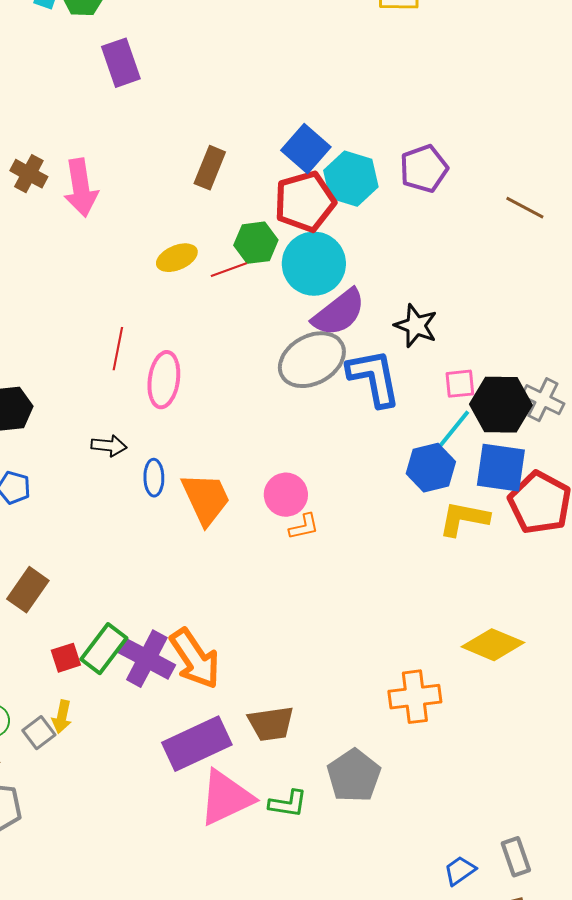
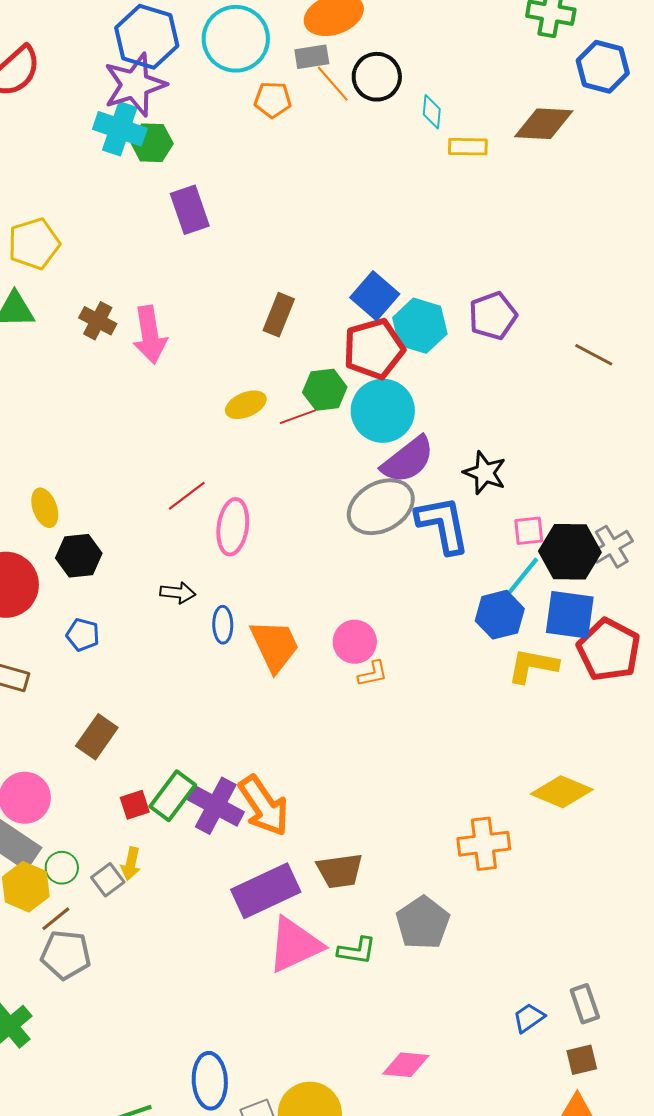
red line: (118, 349) -> (187, 496), turned 42
gray cross: (543, 400) -> (612, 547), turned 33

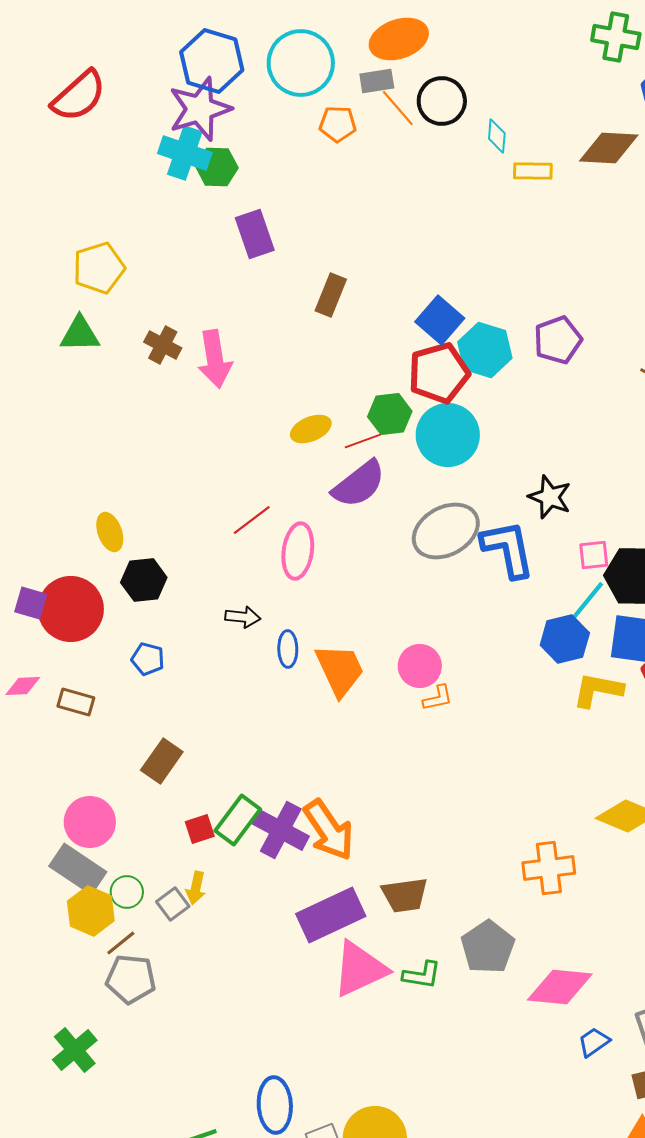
brown rectangle: (279, 315) -> (331, 295), moved
purple semicircle: (408, 460) -> (359, 484), moved
pink diamond: (406, 1065) -> (560, 987), moved, size x1.4

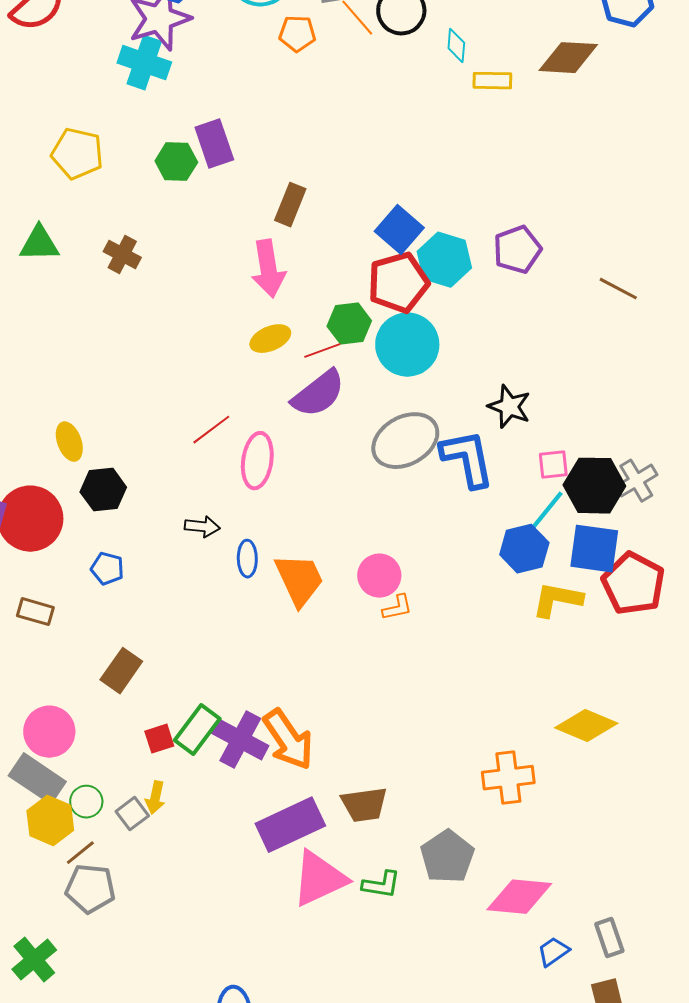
green hexagon: (217, 167) -> (176, 162), moved
yellow pentagon: (99, 268) -> (77, 154), moved, turned 30
pink arrow: (215, 359) -> (268, 269), moved

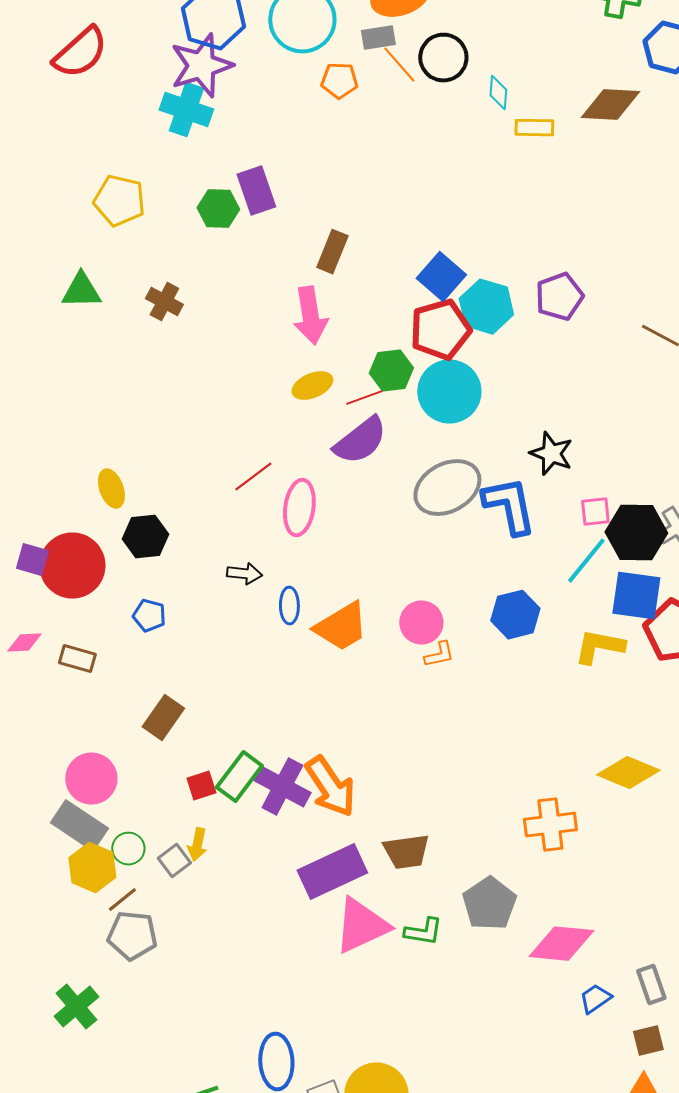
blue hexagon: (524, 549) -> (515, 615), moved
orange trapezoid: (299, 580) -> (341, 627), turned 84

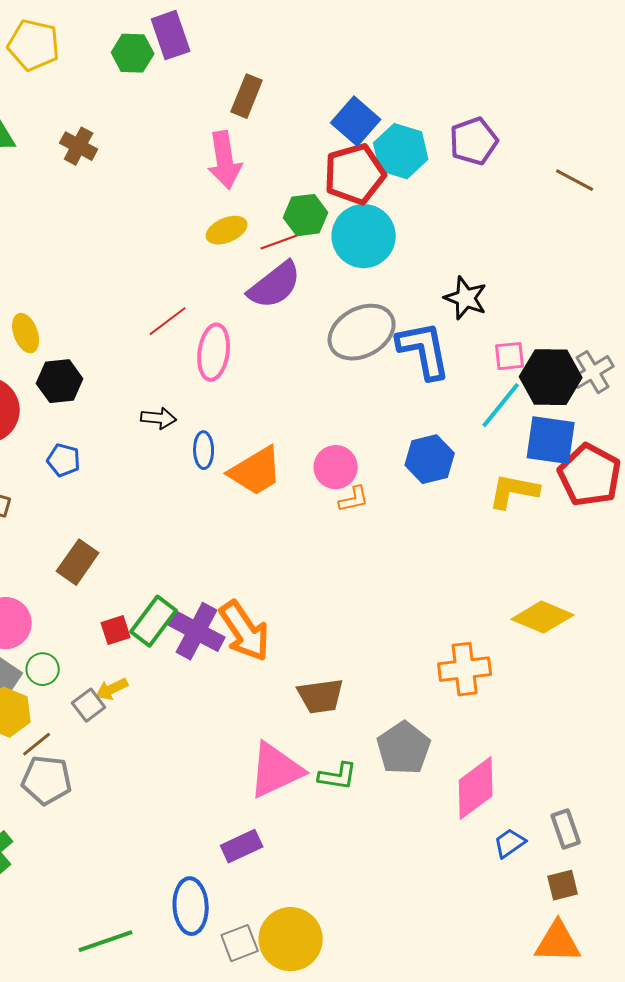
yellow arrow: (197, 845) -> (112, 689), turned 52
green circle: (128, 849) -> (43, 669), moved
purple rectangle: (332, 872) -> (242, 846), moved, size x0.6
pink diamond: (561, 944) -> (476, 788), turned -42

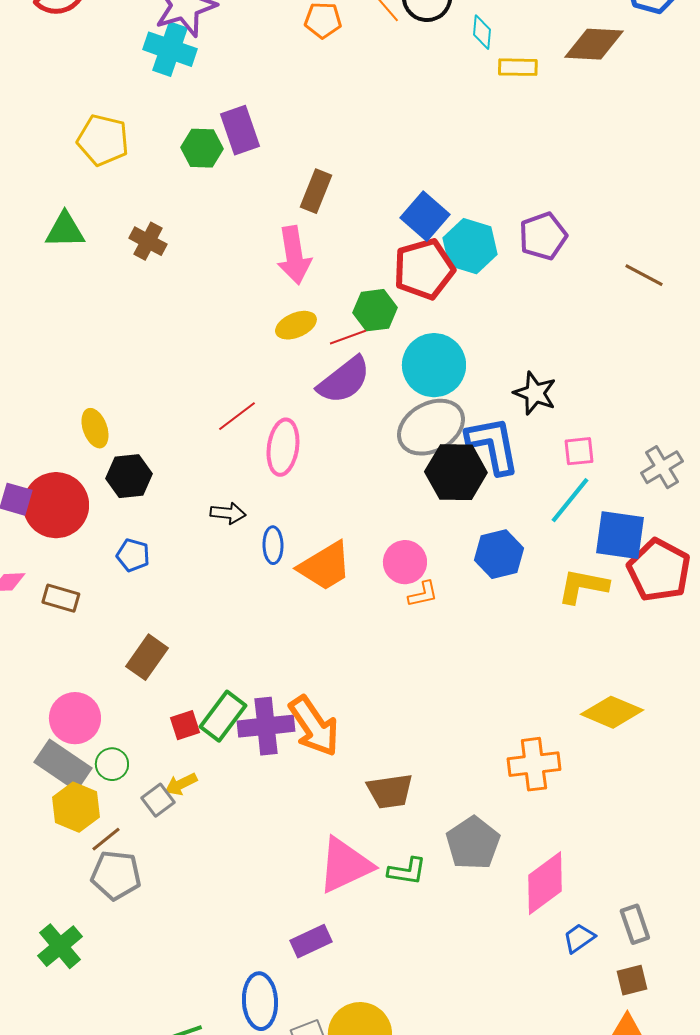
cyan circle: (364, 236) -> (434, 365), moved
black hexagon: (551, 377) -> (456, 472), moved
purple cross: (197, 631) -> (266, 726), turned -34

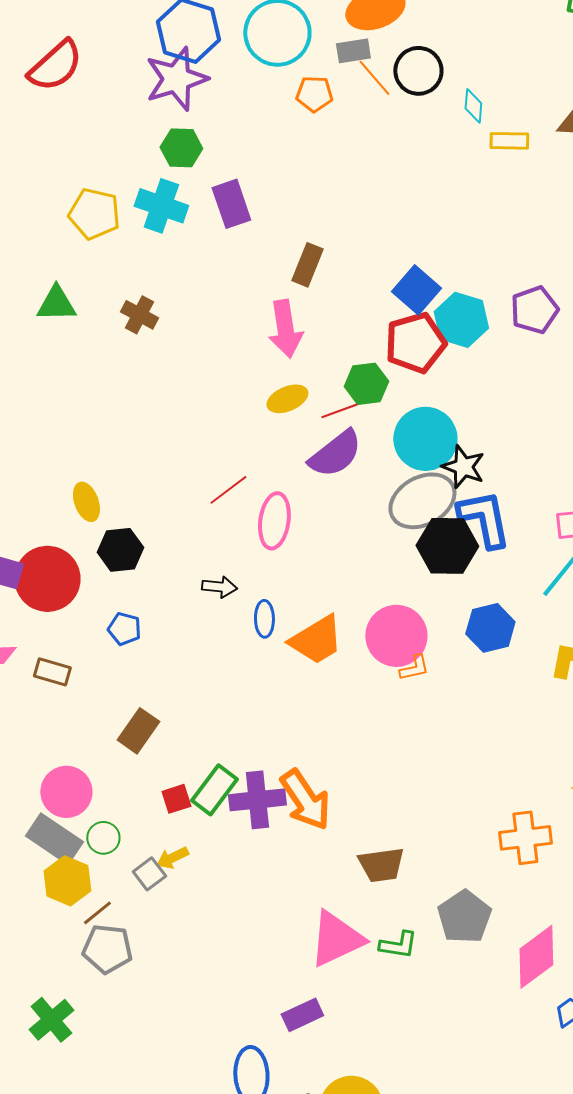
cyan cross: (170, 49) -> (161, 206), moved
green hexagon: (202, 148) -> (181, 148), moved
black star: (535, 393) -> (463, 467), moved
pink circle: (405, 562) -> (396, 636), size x1.4

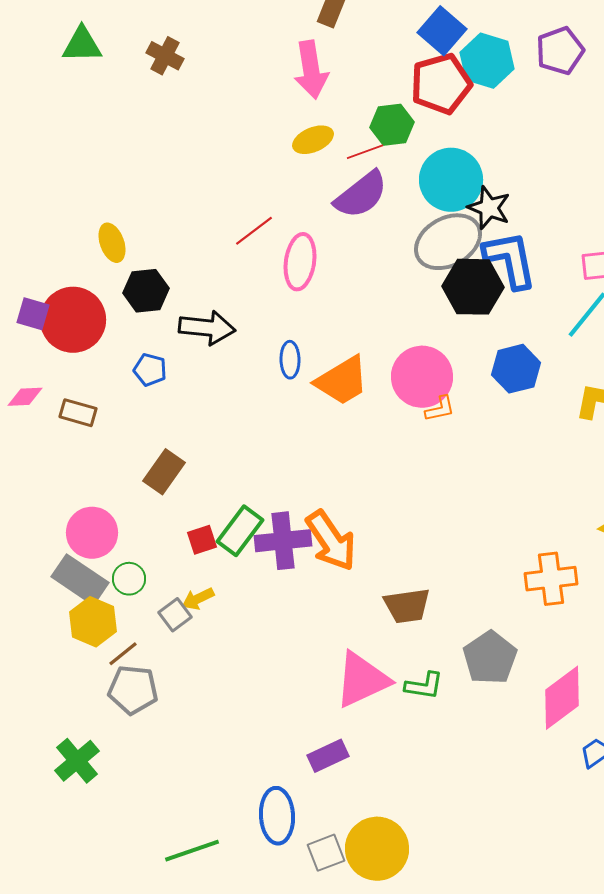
black arrow: (219, 587) -> (207, 328), moved, size x1.6

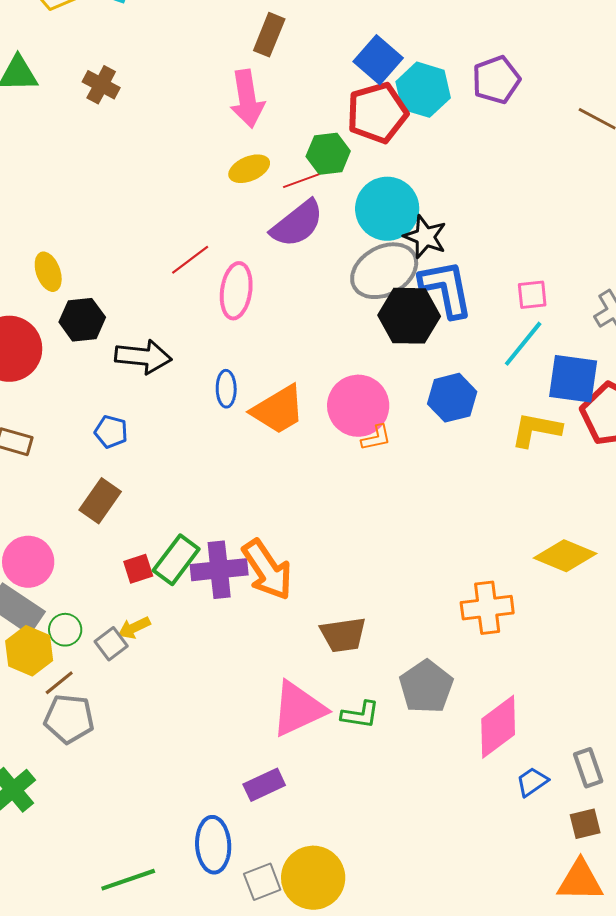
blue pentagon: (150, 370) -> (111, 432), moved
green circle: (129, 579) -> (65, 630), moved

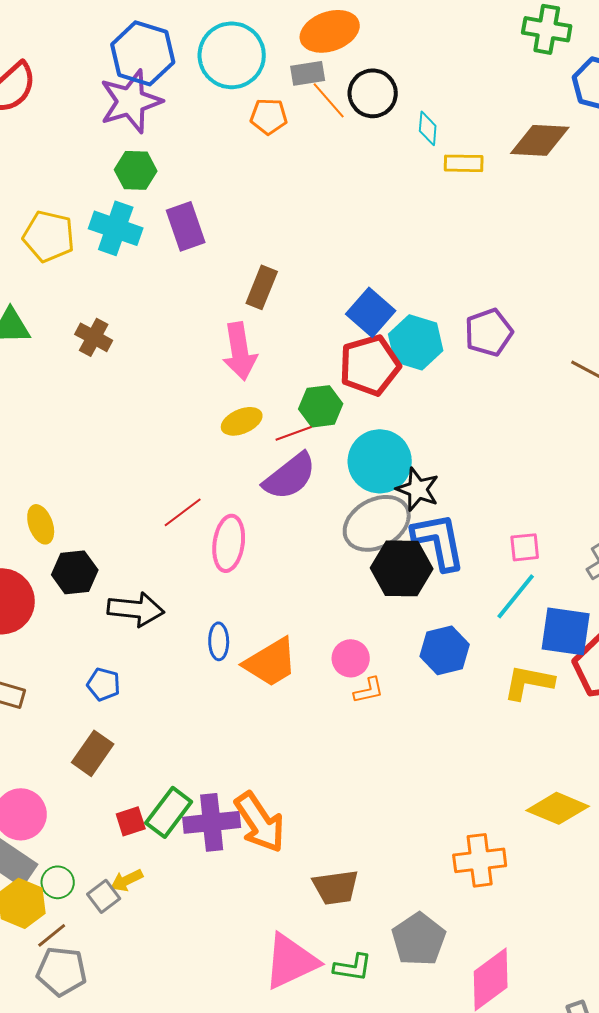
pink circle: (358, 406) -> (351, 658), size x0.6

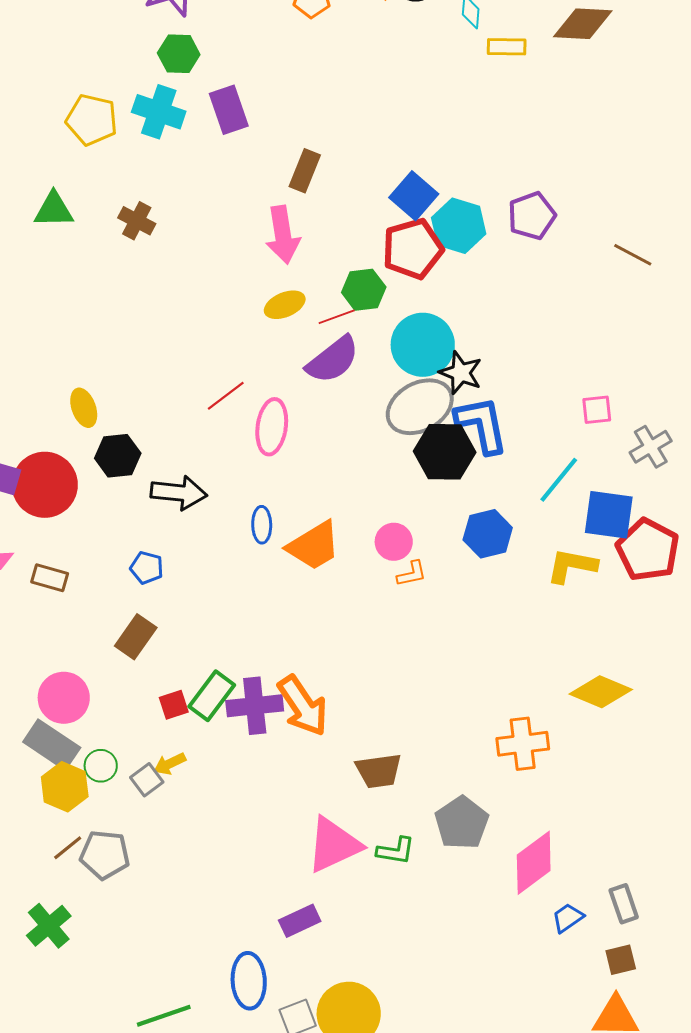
pink square: (525, 547) -> (597, 410), moved
brown line: (52, 935) -> (68, 848), moved

